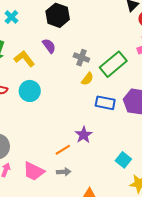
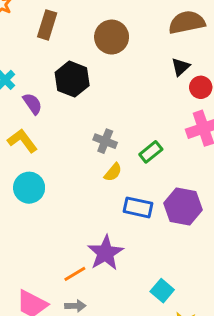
purple semicircle: (49, 46) -> (32, 104), moved
green rectangle: (113, 64) -> (151, 152), size x0.6
purple star: (84, 135) -> (105, 253), size x1.4

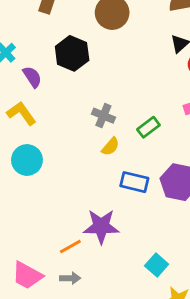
purple star: (105, 253) -> (101, 226), turned 30

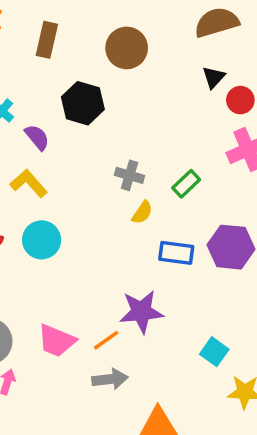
pink trapezoid: (27, 275) -> (57, 341), moved
gray arrow: (70, 278) -> (110, 379), size x1.4

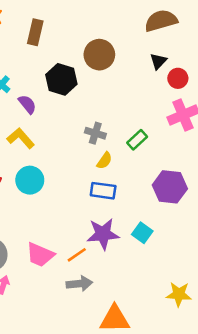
brown circle: (127, 48) -> (99, 55), moved
blue rectangle: (176, 253) -> (103, 191), moved
cyan square: (214, 352) -> (142, 233), moved

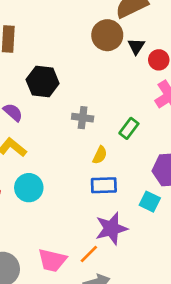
brown circle: (99, 55) -> (107, 35), moved
gray cross: (95, 133) -> (83, 118), moved
cyan square: (142, 233) -> (150, 202), moved

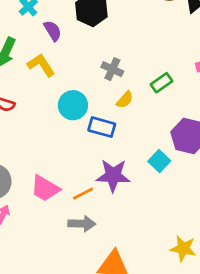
gray cross: (83, 118) -> (112, 69), moved
blue rectangle: (104, 185) -> (102, 127), moved
cyan circle: (29, 188) -> (73, 105), moved

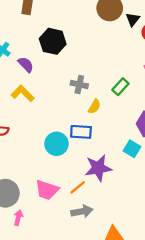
cyan circle: (73, 105) -> (57, 144), moved

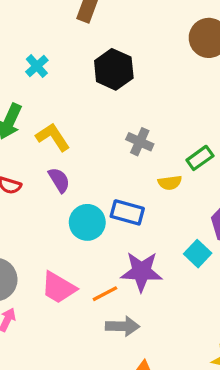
purple semicircle: (26, 64) -> (59, 180), moved
yellow semicircle: (94, 106) -> (170, 183), moved, turned 40
gray arrow: (82, 211) -> (123, 326), moved

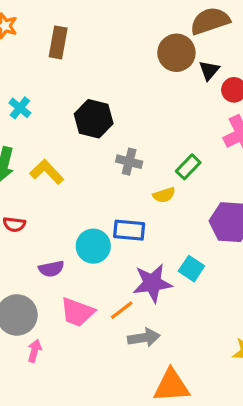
black hexagon: (114, 69) -> (94, 119), moved
purple semicircle: (59, 180) -> (51, 269), moved, turned 120
cyan square: (198, 254) -> (191, 269), moved

